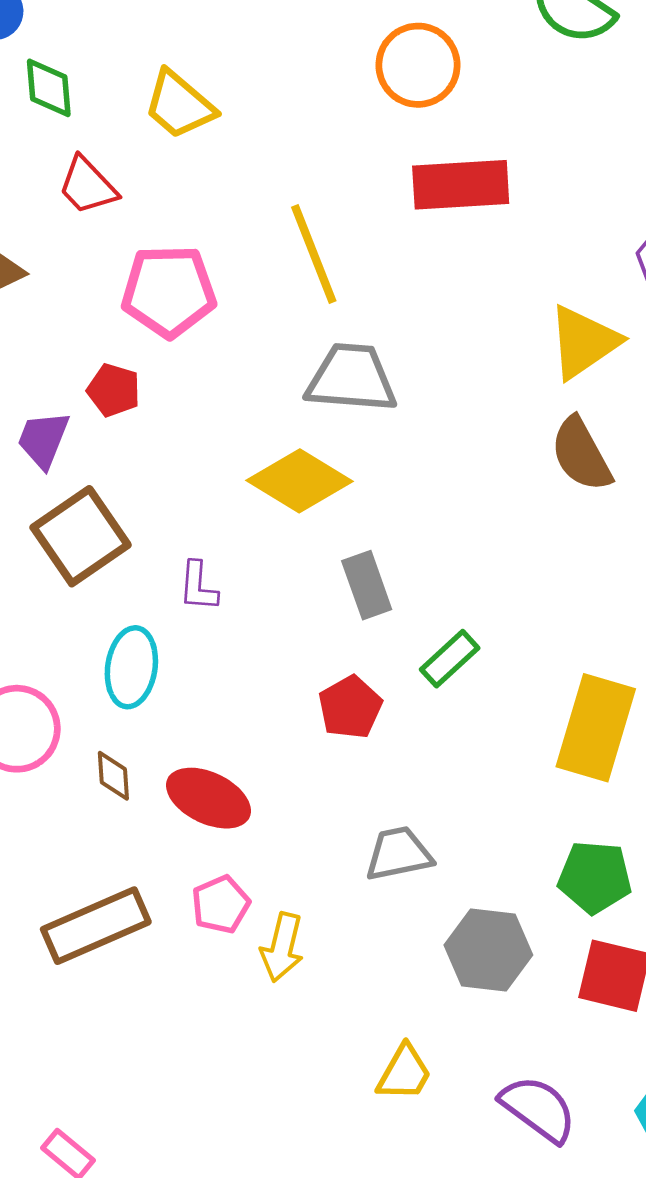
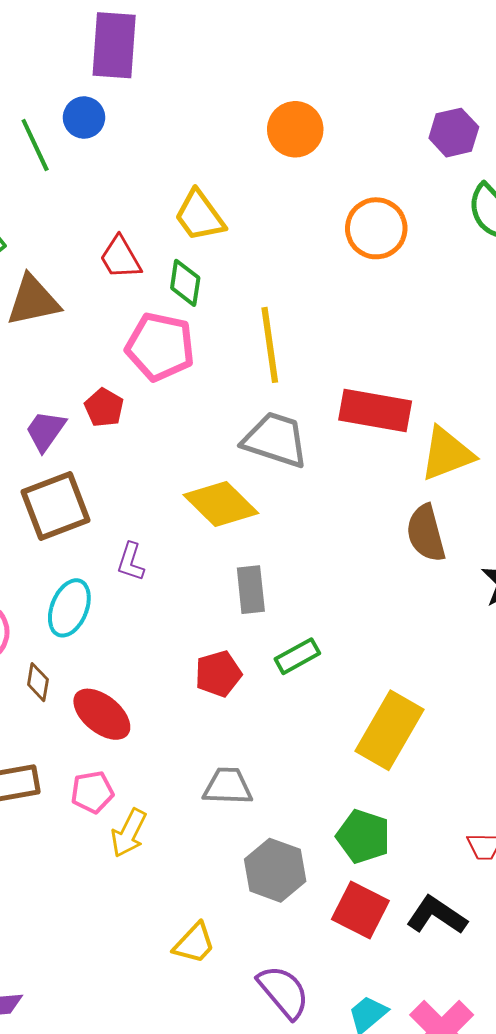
green diamond: (49, 88) -> (185, 283), moved
red rectangle: (461, 185) -> (375, 411), moved

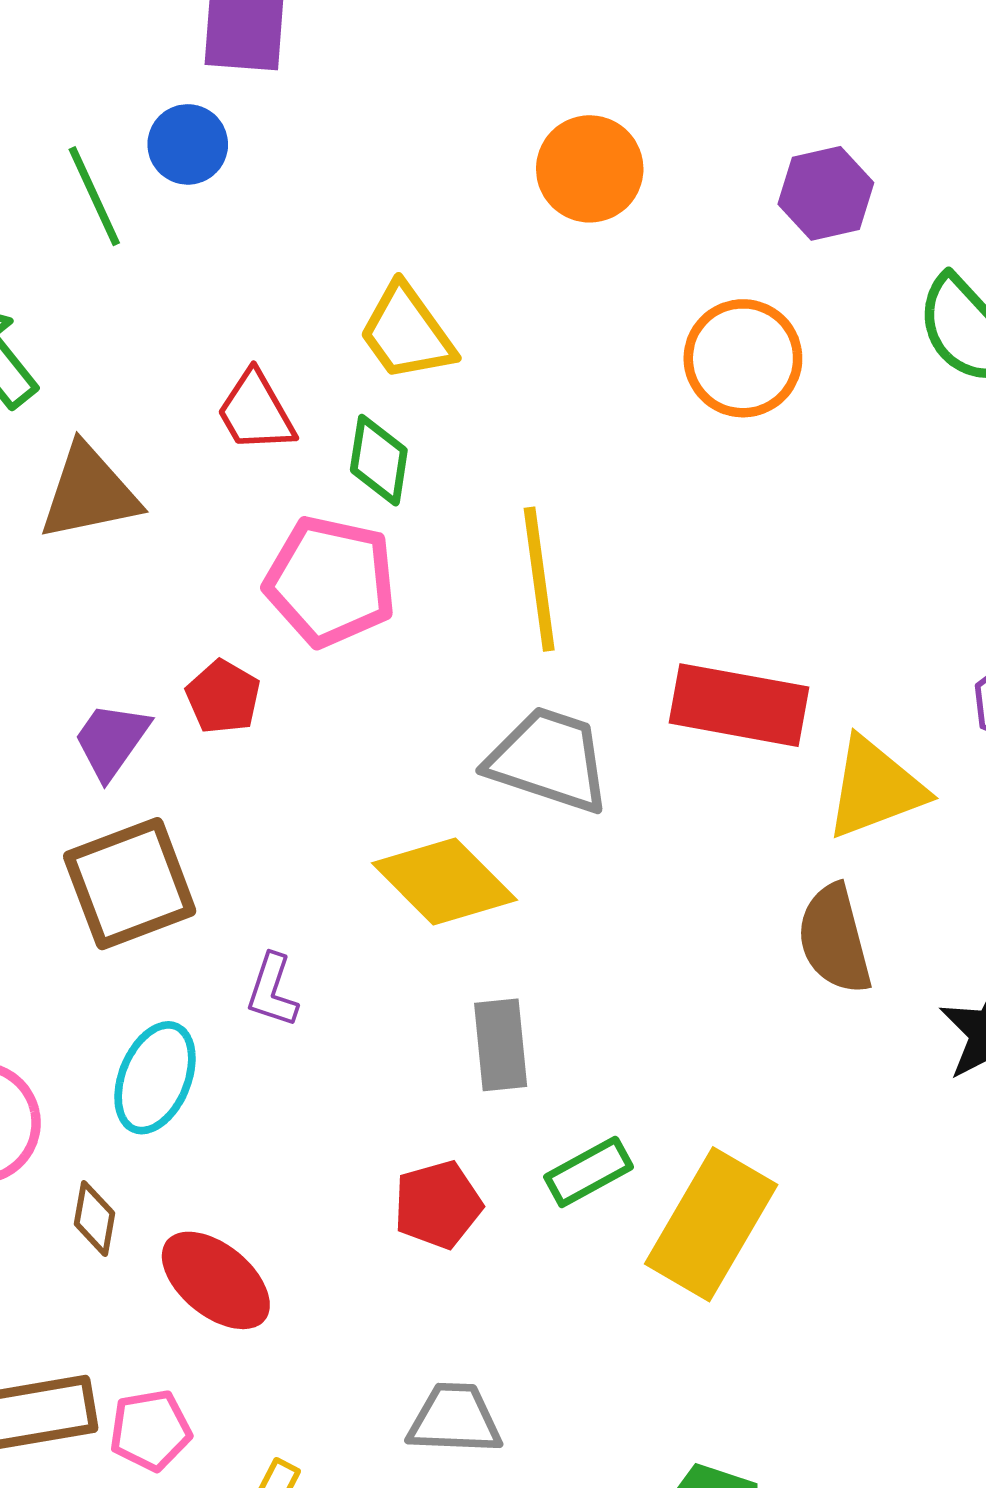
purple hexagon: (454, 133) -> (826, 193), moved
yellow rectangle: (390, 730) -> (711, 1224), moved
pink pentagon: (92, 792) -> (150, 1430), moved

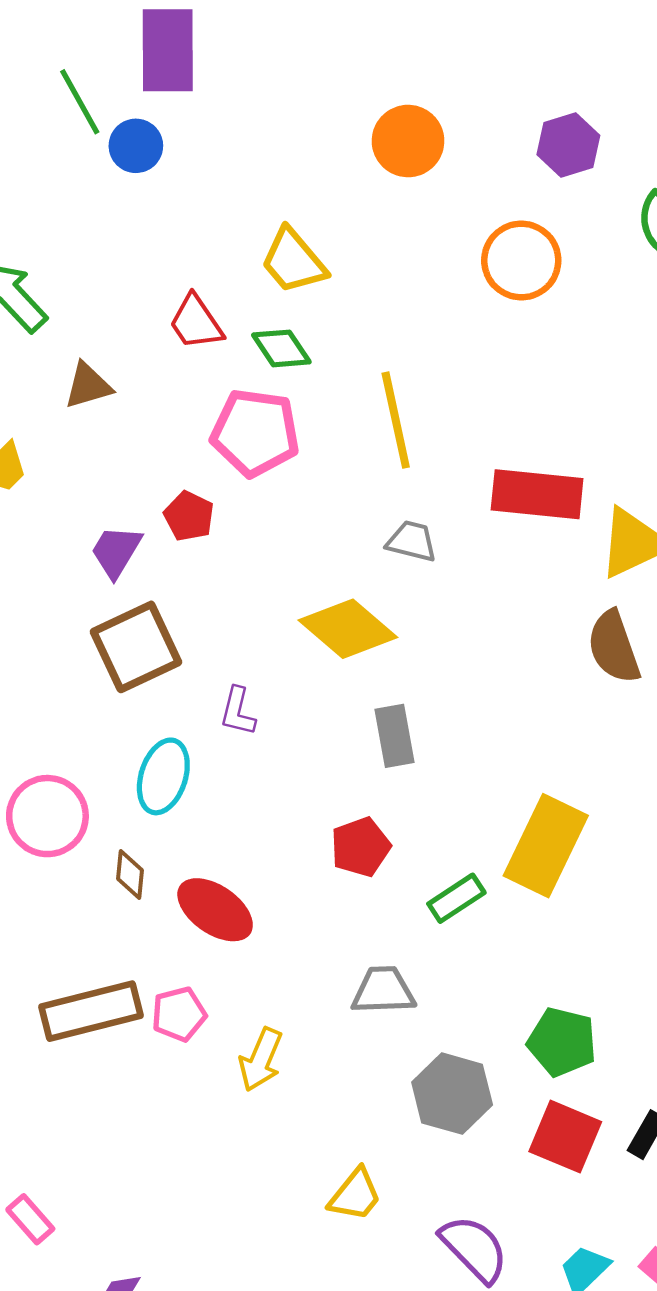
green line: (94, 196) -> (80, 102), moved
green diamond: (379, 460) -> (281, 348), turned -38
brown triangle: (89, 493) -> (88, 386), size x0.7
gray trapezoid: (549, 760) -> (412, 541), size x0.6
green rectangle: (589, 1172) -> (456, 898), moved

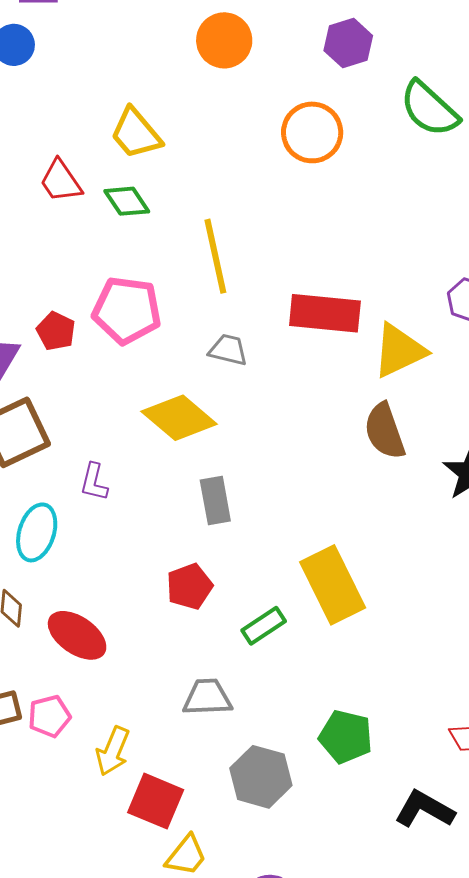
pink pentagon: (255, 433) -> (127, 310), moved
yellow rectangle: (546, 846) -> (333, 585), turned -52
red square: (565, 1137) -> (156, 801), moved

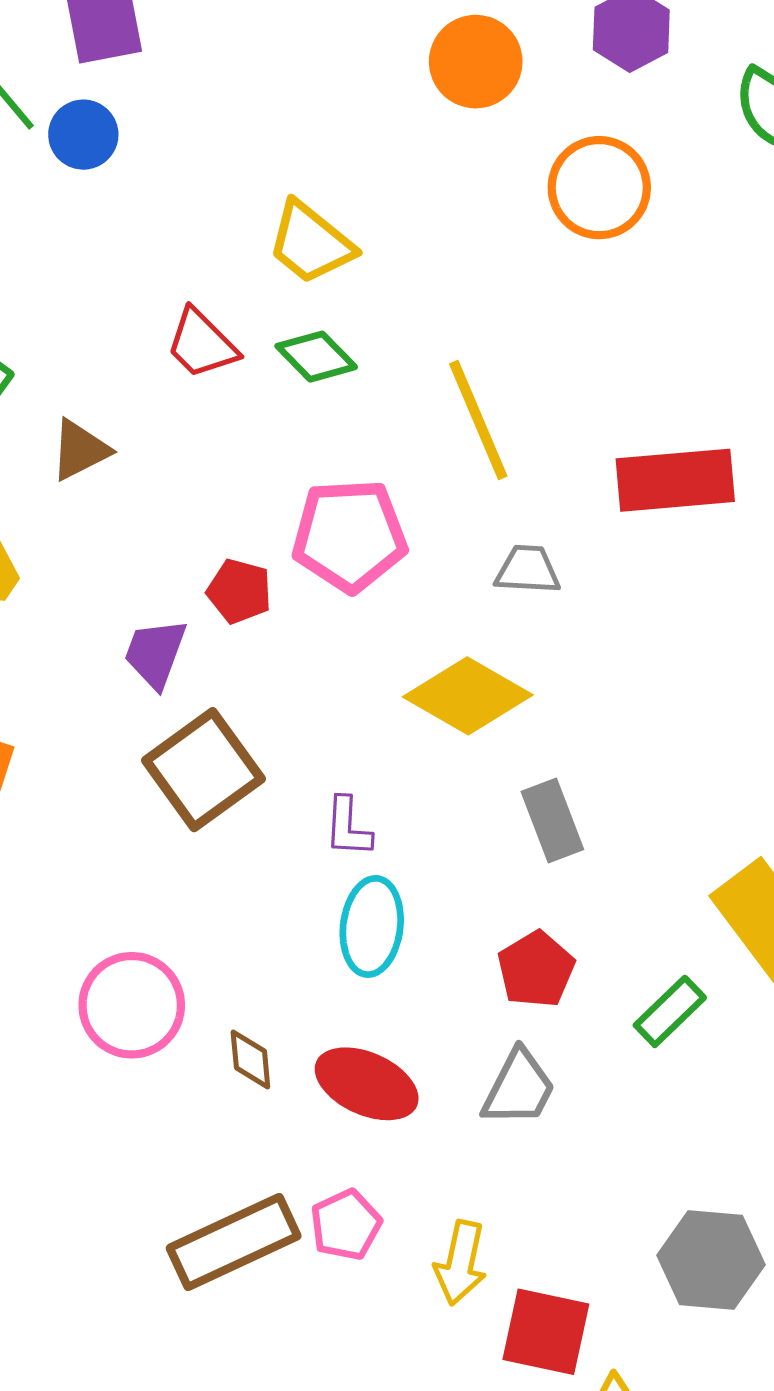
orange circle: (224, 40) -> (476, 62), moved
cyan ellipse: (37, 532) -> (372, 926), moved
gray trapezoid: (207, 697) -> (519, 1088), moved, turned 130

